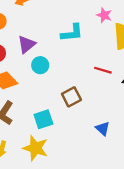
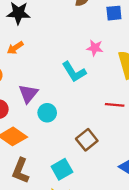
pink star: (104, 15) -> (95, 48), moved
cyan L-shape: (72, 33) -> (74, 72), turned 75

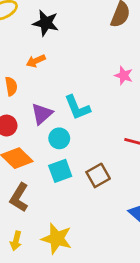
cyan L-shape: (74, 72) -> (77, 107), moved
cyan square: (62, 169) -> (60, 171), moved

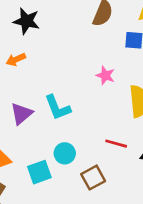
cyan circle: (59, 138) -> (65, 153), moved
brown square: (98, 175) -> (93, 178), moved

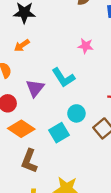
pink star: (105, 76) -> (86, 46), moved

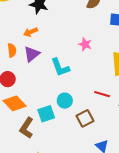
purple triangle: (35, 88) -> (32, 54), moved
brown L-shape: (29, 161) -> (27, 128), moved

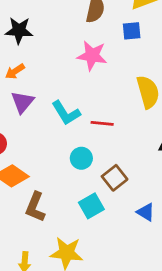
pink star: (85, 44) -> (92, 56), moved, size x1.5
red line: (102, 94) -> (102, 123), moved
cyan square: (46, 114) -> (91, 206), moved

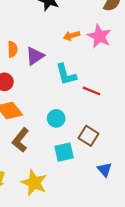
orange arrow: (15, 71) -> (72, 36), moved
cyan circle: (81, 158) -> (56, 118), moved
brown square: (115, 178) -> (89, 136), turned -36

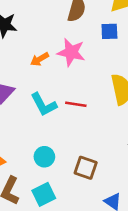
red line: (91, 91) -> (76, 104), moved
cyan square: (64, 152) -> (44, 194), moved

